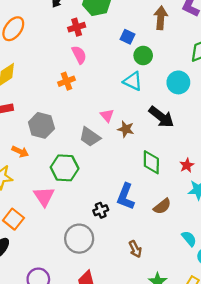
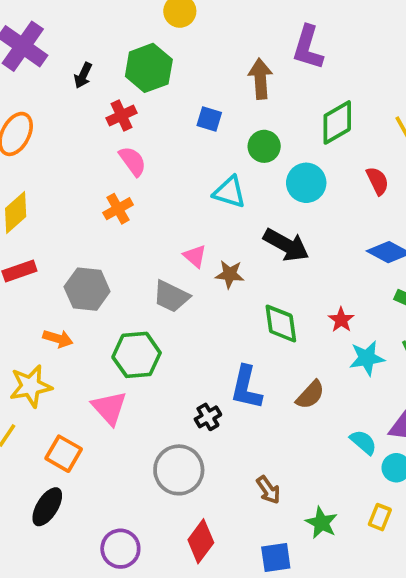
green circle: (143, 55) -> (264, 146), moved
brown arrow: (135, 249) -> (268, 490), moved

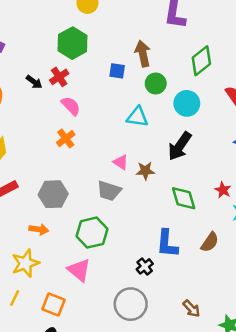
black arrow: (83, 75) -> (34, 82), moved, turned -70
brown arrow: (260, 79) -> (143, 54), moved
black arrow: (286, 245) -> (180, 146), turned 104

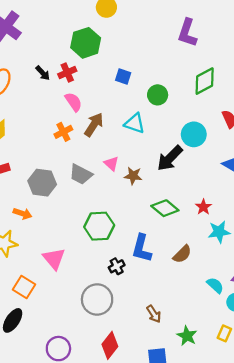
brown arrow: (143, 54) -> (94, 125), moved, turned 35
cyan circle: (187, 103) -> (194, 134), moved
gray trapezoid: (109, 191) -> (81, 174), moved
green diamond: (184, 198) -> (165, 208), turned -44
green hexagon: (92, 233) -> (99, 226), moved

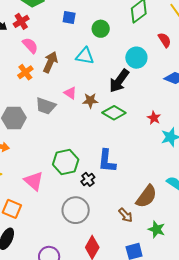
green diamond: (165, 208) -> (114, 113), moved
green hexagon: (99, 226) -> (66, 162), moved
brown semicircle: (182, 254) -> (146, 196), moved, size x1.4

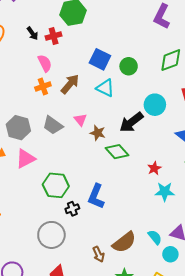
blue square: (69, 17) -> (100, 59), moved, size x1.5
pink semicircle: (30, 45) -> (45, 63), moved
pink triangle: (34, 181) -> (25, 159), moved, turned 35

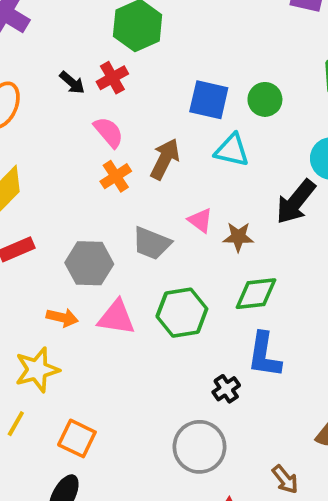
green diamond: (117, 152) -> (256, 294), moved, turned -40
pink triangle: (25, 159) -> (116, 317), turned 50
green hexagon: (56, 185) -> (182, 313), moved
brown arrow: (98, 254) -> (285, 479), moved

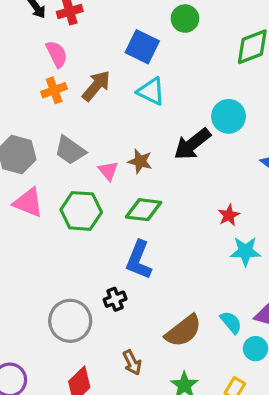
green circle: (265, 99) -> (185, 19), moved
pink triangle: (200, 220) -> (108, 171), moved
black cross: (226, 389) -> (115, 299), moved

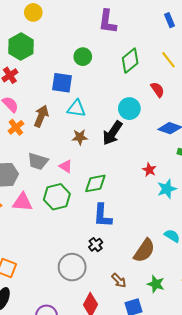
brown star: (140, 161) -> (80, 137), moved

